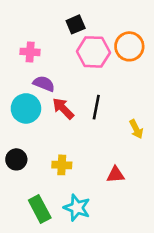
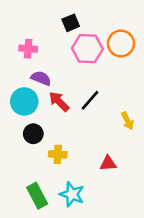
black line: (96, 107) -> (90, 100), turned 30
black circle: (16, 159) -> (33, 134), moved

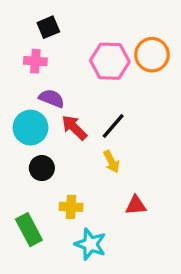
black square: (71, 23) -> (48, 27), moved
yellow arrow: (127, 121) -> (111, 162), moved
yellow cross: (58, 154) -> (71, 207), moved
green rectangle: (37, 196) -> (29, 230), moved

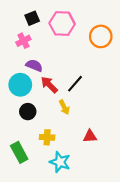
pink cross: (35, 61) -> (23, 41), turned -32
pink hexagon: (110, 61) -> (62, 24), moved
yellow arrow: (111, 162) -> (64, 107), moved

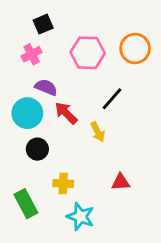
pink hexagon: (62, 24) -> (88, 53), moved
black line: (75, 84) -> (112, 99), moved
yellow arrow: (64, 107) -> (98, 132), moved

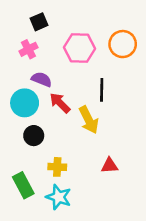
black line: (112, 99) -> (102, 90), turned -40
yellow arrow: (98, 132) -> (89, 120), size x1.5
cyan star: (80, 217) -> (59, 197), moved

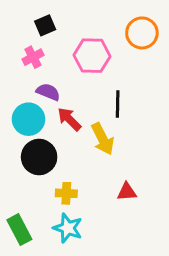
orange circle: (123, 44) -> (142, 33), moved
black circle: (34, 136) -> (39, 157), size x1.5
green rectangle: (23, 185) -> (19, 230), moved

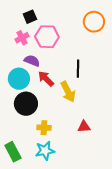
pink hexagon: (92, 56) -> (47, 37), moved
cyan star: (68, 228) -> (45, 151), turned -30

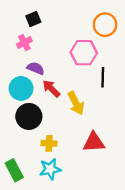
pink hexagon: (47, 37) -> (84, 53), moved
black line: (78, 69) -> (103, 77), moved
red triangle: (84, 127) -> (94, 142), size x1.5

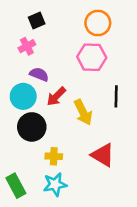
orange circle: (105, 25) -> (98, 23), moved
black line: (103, 77) -> (116, 96), moved
red arrow: (51, 88) -> (56, 96), turned -90
red triangle: (94, 142) -> (103, 155), turned 35

